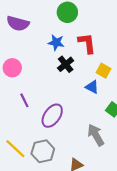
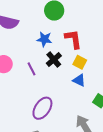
yellow square: (104, 71) -> (80, 62), moved
purple line: (24, 100) -> (32, 69), moved

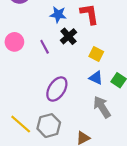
yellow square: (80, 62) -> (96, 54), moved
blue triangle: (79, 80) -> (96, 78), moved

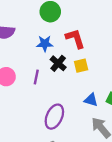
purple line: (45, 47) -> (36, 77), turned 48
yellow square: (96, 54) -> (81, 66), moved, turned -32

